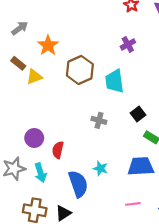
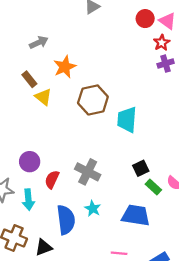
purple cross: (128, 44) -> (166, 64), moved
yellow triangle: (34, 77) -> (43, 97), turned 49
black square: (138, 114) -> (141, 168), moved
gray cross: (99, 120) -> (88, 172), moved, size x1.5

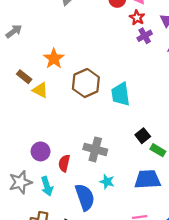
gray arrow: (39, 42) -> (14, 31), moved

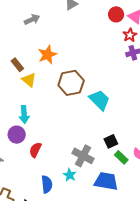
gray arrow: (14, 31) -> (32, 20), moved
cyan trapezoid: (121, 94) -> (100, 100), turned 130
gray cross: (95, 149) -> (83, 156), moved
cyan arrow: (47, 186) -> (24, 115), moved
blue semicircle: (85, 197) -> (47, 184), size x0.7

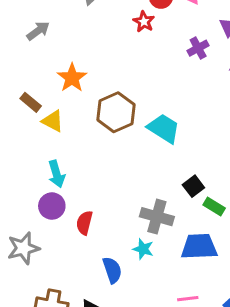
red star: (130, 35) -> (144, 22), moved

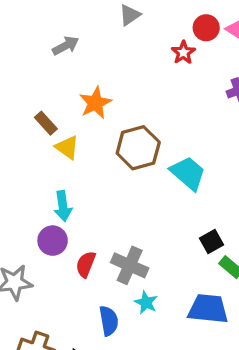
gray cross: (157, 217) -> (130, 265), moved

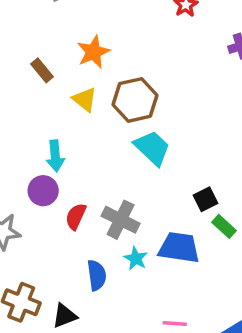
yellow triangle: (67, 147) -> (85, 99), moved
cyan trapezoid: (188, 173) -> (152, 148), moved
blue trapezoid: (208, 309) -> (179, 248), moved

